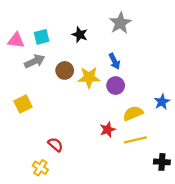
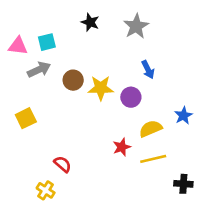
black star: (80, 35) -> (90, 22), moved
blue arrow: (114, 61) -> (148, 70), moved

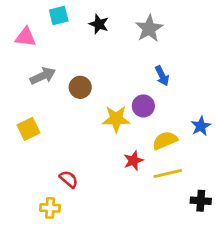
cyan square: (47, 42) -> (59, 16), moved
pink triangle: (18, 46) -> (26, 37), moved
yellow star: (101, 88) -> (116, 119), moved
yellow cross: (46, 190) -> (50, 208), turned -30

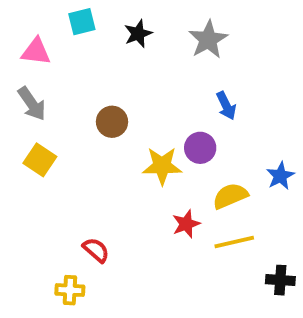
black star: (99, 24) -> (138, 34), turned 30
gray arrow: (43, 76) -> (32, 104), moved, turned 80
yellow square: (29, 129) -> (40, 160), moved, turned -30

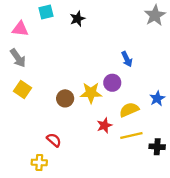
gray star: (208, 40) -> (155, 15), moved
brown circle: (112, 122) -> (65, 98), moved
black cross: (280, 280) -> (157, 147), moved

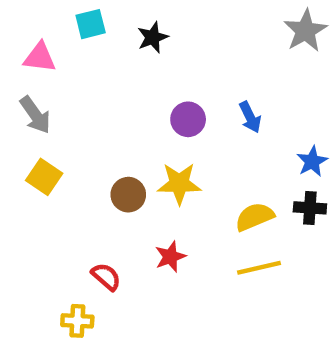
purple circle: (112, 83) -> (188, 119), moved
blue star: (157, 98) -> (312, 161), moved
red star: (104, 125) -> (170, 257), moved
black cross: (157, 147) -> (310, 208), moved

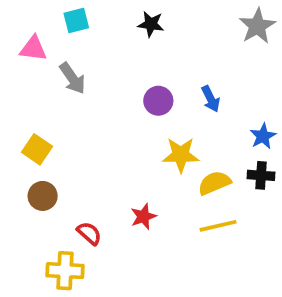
black star: (153, 37) -> (151, 24), moved, turned 30
gray arrow: (35, 115) -> (72, 78), moved
yellow star: (179, 184) -> (181, 155), moved
brown circle: (128, 195) -> (43, 196), moved
yellow cross: (77, 321) -> (65, 271), size x1.4

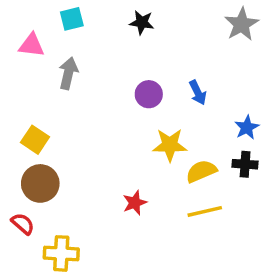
gray arrow: (72, 78) -> (68, 73), turned -132
brown circle: (43, 196) -> (40, 183), size x1.4
red semicircle: (89, 233) -> (23, 224), moved

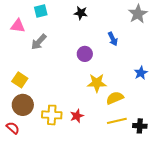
gray arrow: (68, 73) -> (39, 42), turned -150
blue arrow: (198, 92) -> (113, 39), moved
black cross: (245, 164) -> (140, 126), moved
yellow cross: (61, 253) -> (52, 115), moved

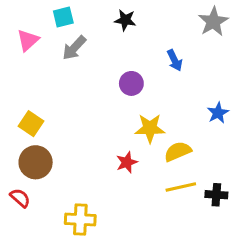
pink triangle: (18, 26) -> (28, 40), turned -49
gray arrow: (39, 42) -> (74, 48), moved
yellow cross: (52, 115) -> (80, 219), moved
red star: (77, 116) -> (127, 162), moved

